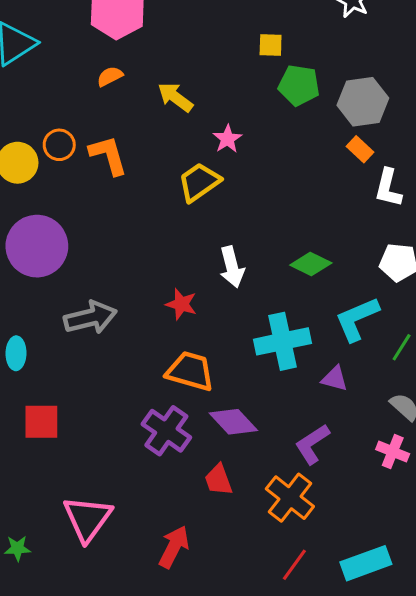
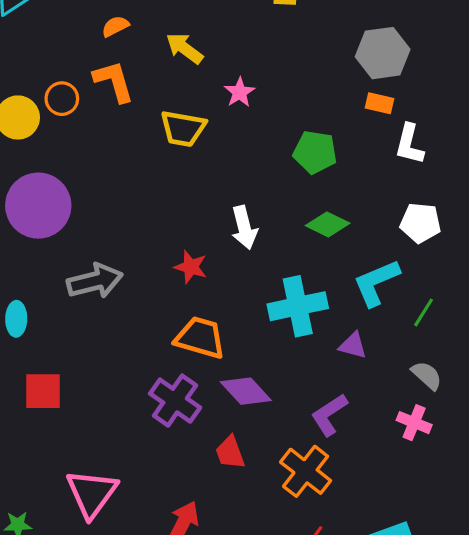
green pentagon: (299, 85) -> (315, 152), moved
orange rectangle: (360, 149) -> (380, 103), turned -30
orange L-shape: (108, 155) -> (114, 81), moved
yellow trapezoid: (199, 182) -> (183, 128), moved, turned -135

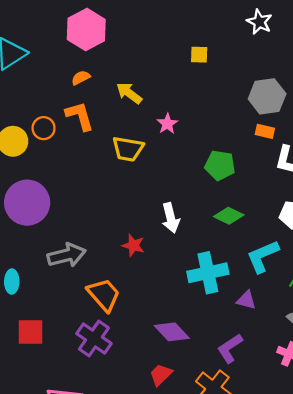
orange trapezoid: (200, 338) -> (104, 295), moved, turned 33
purple cross: (175, 401) -> (94, 338), moved
red trapezoid: (230, 452) -> (161, 375), turned 65

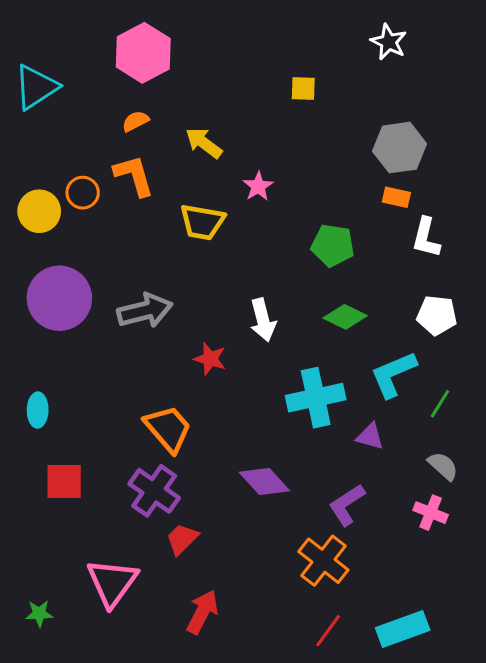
gray arrow: (67, 255) -> (145, 311), moved
red trapezoid: (161, 375) -> (182, 539), moved

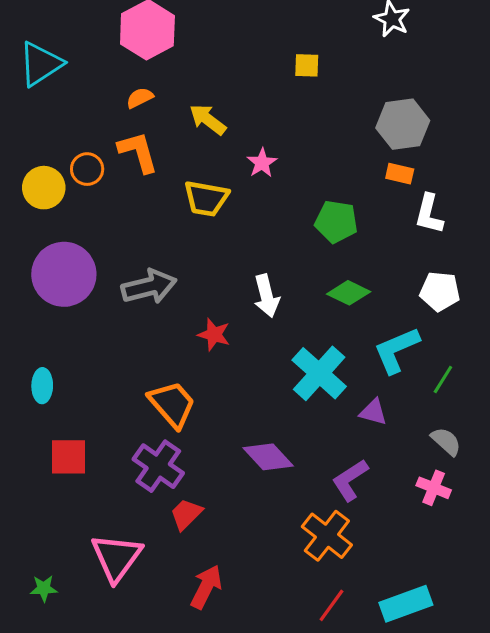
cyan cross: (316, 398) -> (319, 373), turned -36

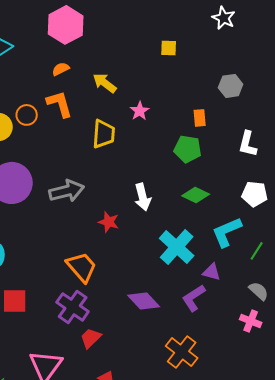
gray hexagon: (403, 124) -> (231, 86), size x0.7
orange rectangle: (400, 174) -> (200, 118), moved, turned 72
yellow trapezoid: (206, 198) -> (104, 134), turned -96
purple L-shape: (350, 480) -> (194, 298), moved

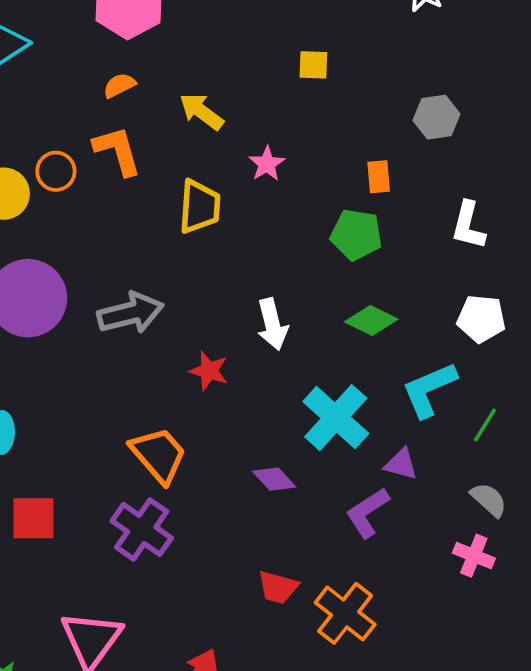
yellow square: (169, 48) -> (313, 65), moved
purple diamond: (144, 301) -> (274, 479), moved, size x0.7
red trapezoid: (91, 338) -> (278, 587), moved, turned -120

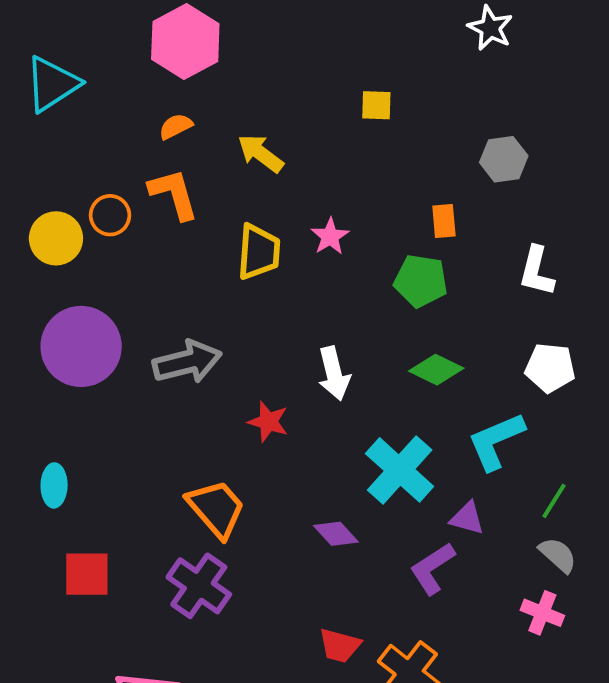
pink star: (267, 164) -> (330, 236), moved
green line: (485, 425) -> (554, 501), moved

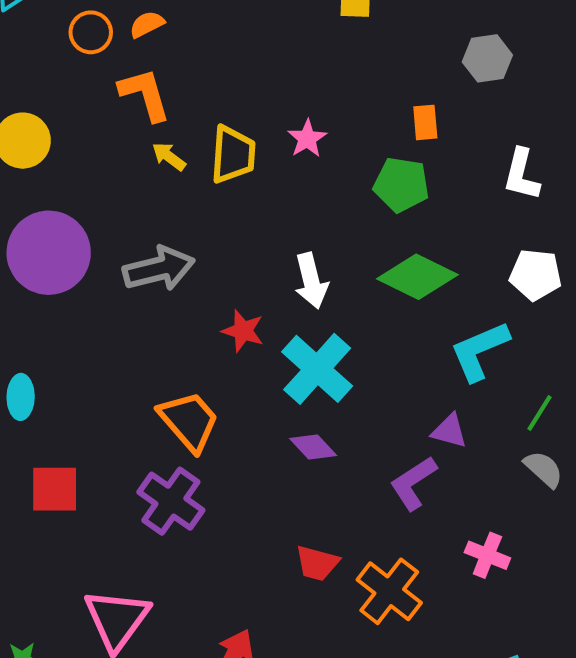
yellow arrow: (261, 153) -> (169, 157), moved, size x0.7
orange circle: (110, 215) -> (91, 32), moved
green diamond: (436, 370) -> (417, 277), size x1.4
cyan cross: (400, 470) -> (317, 369), moved
pink cross: (542, 613) -> (487, 555), moved

